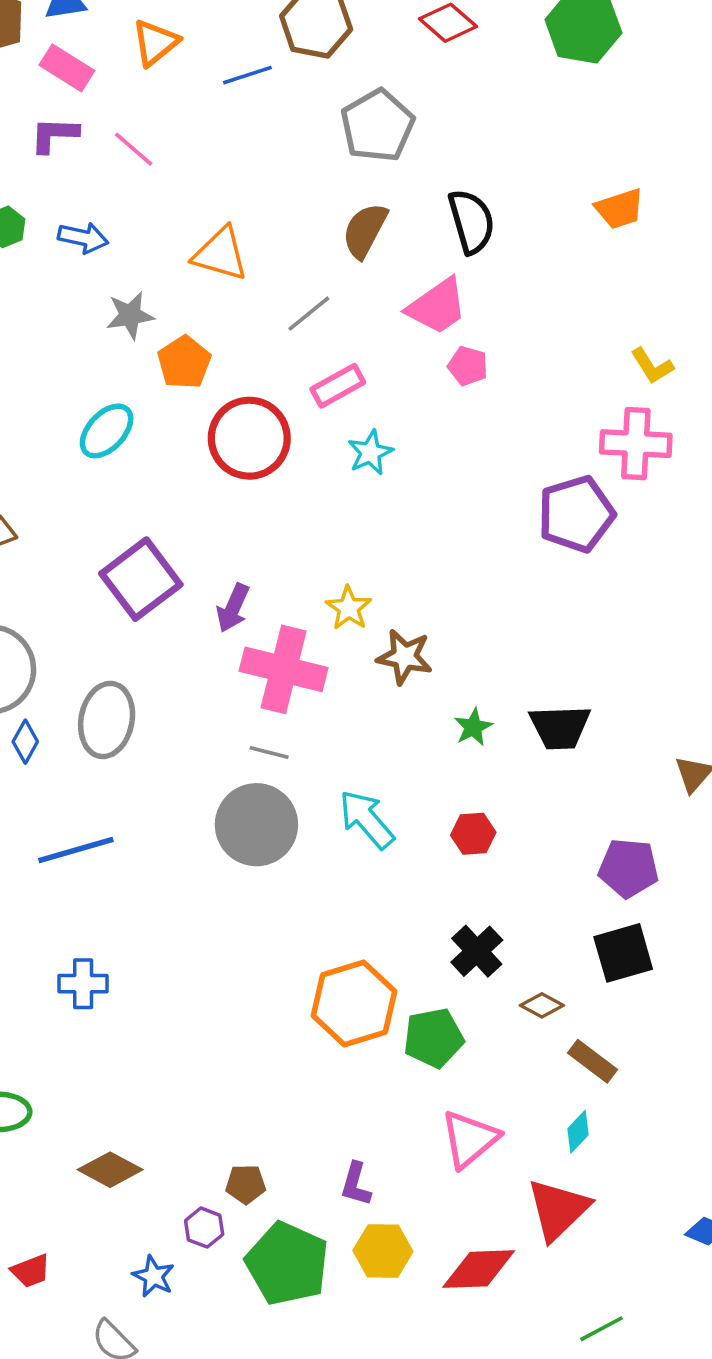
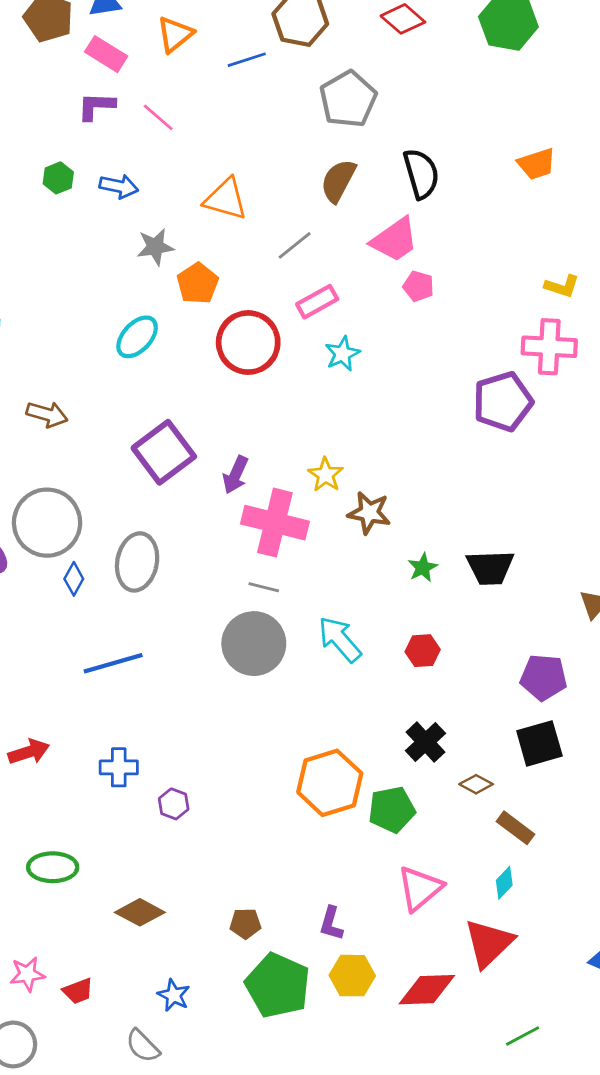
yellow L-shape: (652, 366) -> (562, 286), turned -40
purple hexagon: (204, 1228) -> (174, 804), moved

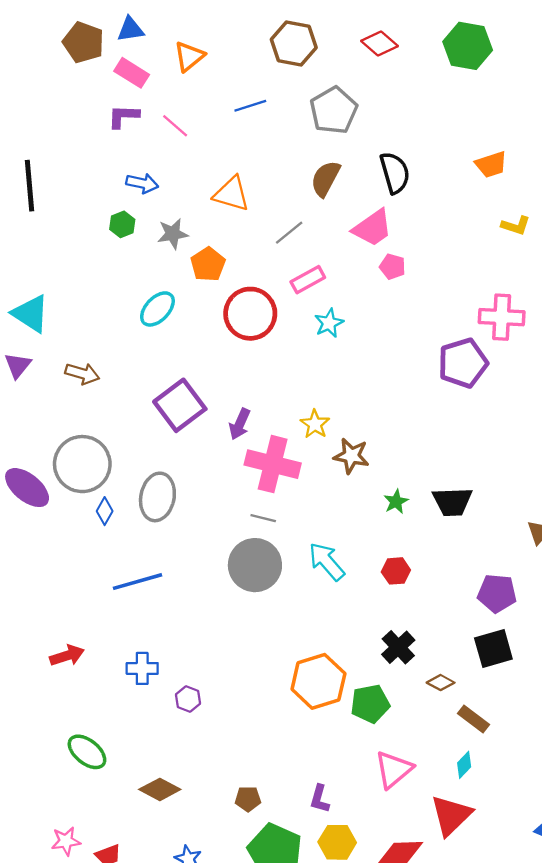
blue line: (247, 60) -> (250, 106), moved
green hexagon: (58, 178) -> (122, 224), moved
yellow L-shape: (562, 286) -> (516, 226), moved
green ellipse: (53, 867) -> (87, 752), turned 39

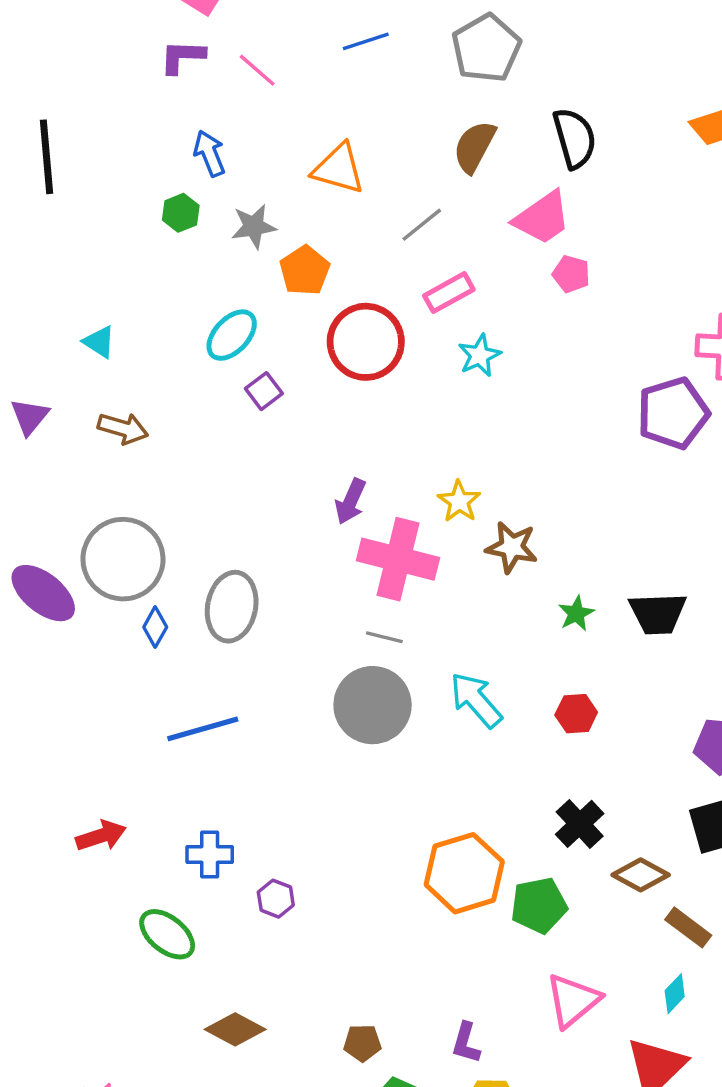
blue arrow: (142, 183) -> (210, 153), turned -124
cyan triangle: (31, 314) -> (99, 342), moved, size x0.6
purple square: (180, 405) -> (264, 391), moved, size x0.5
brown diamond: (441, 683) -> (641, 875), size x1.4
green ellipse: (87, 752) -> (167, 934), moved

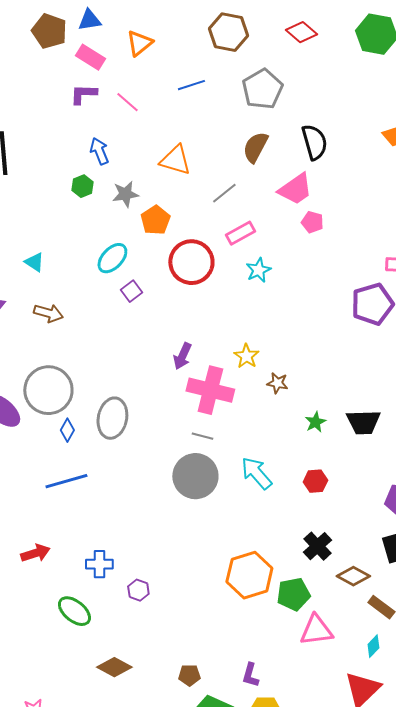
brown star: (512, 547) -> (277, 383), size x0.7
blue line: (203, 729) -> (66, 481), moved
pink triangle: (573, 1000) -> (316, 630), moved, turned 33

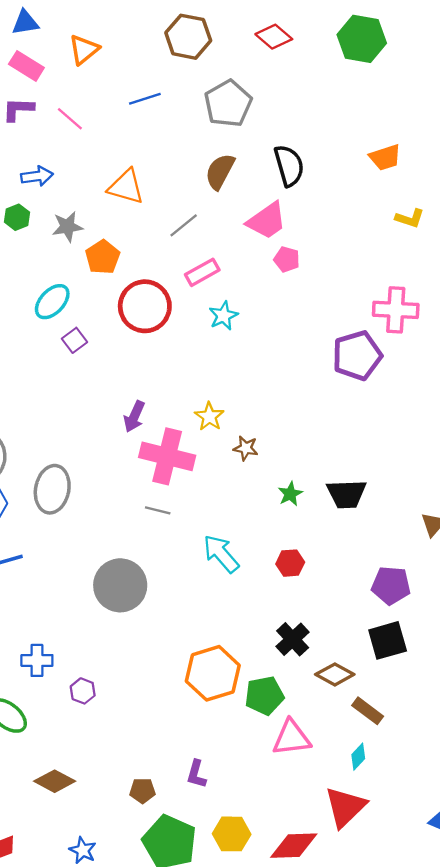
blue arrow: (99, 151) -> (37, 176), turned 104
gray circle: (195, 476) -> (120, 585), moved
purple L-shape: (250, 675) -> (196, 774), moved

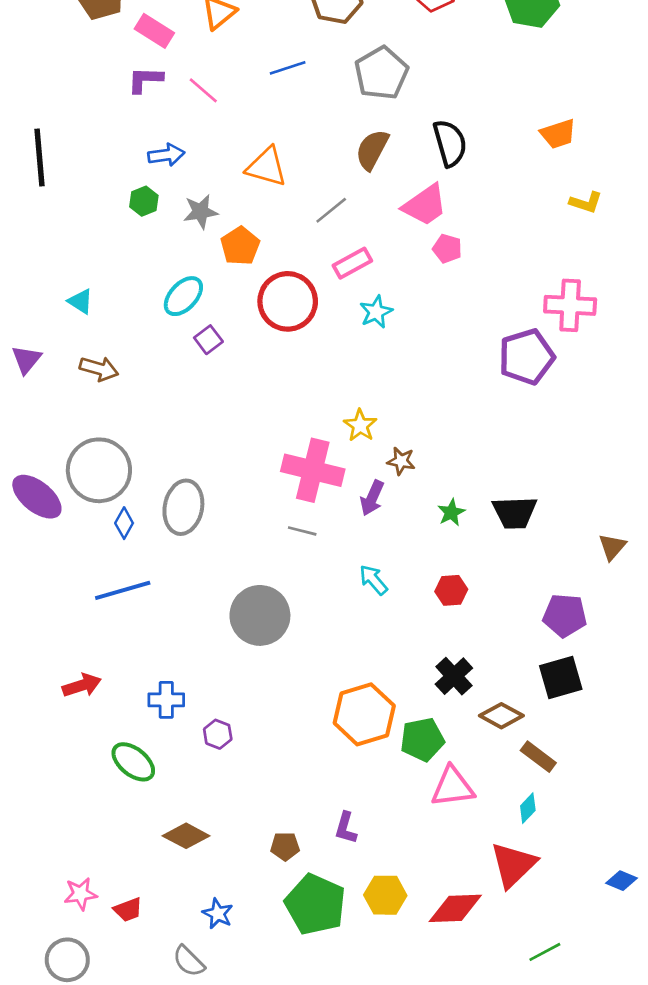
purple arrow: (134, 417) -> (372, 498), moved
cyan arrow: (221, 554) -> (373, 580), size x0.7

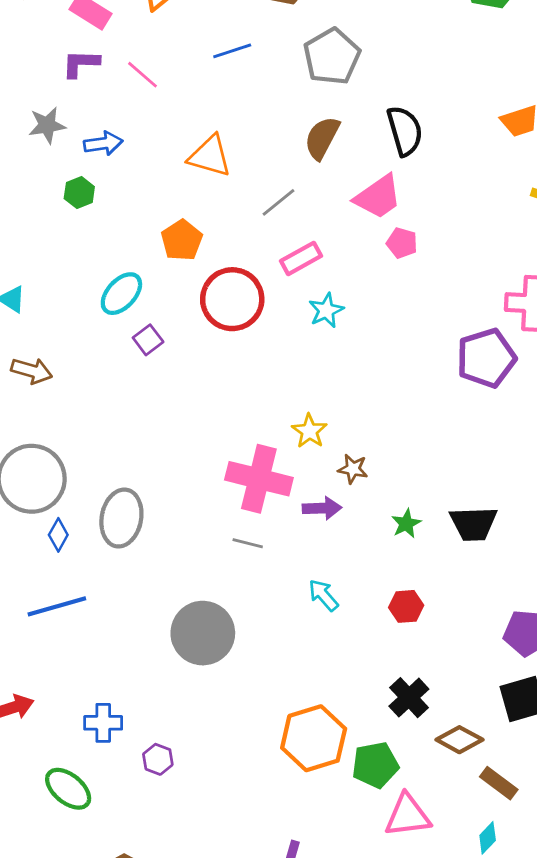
gray star: (201, 212) -> (47, 125), moved
purple arrow: (372, 498) -> (322, 508), turned -116

